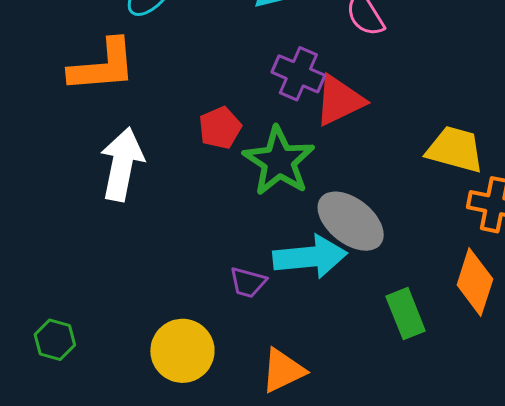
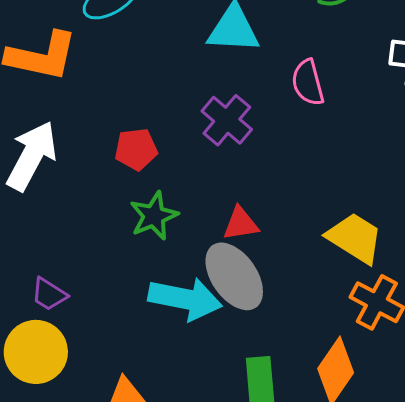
red triangle: (339, 101) -> (241, 224), moved, size x0.7
green star: (279, 161) -> (154, 216), moved, size x0.7
purple trapezoid: (248, 282) -> (49, 294), moved

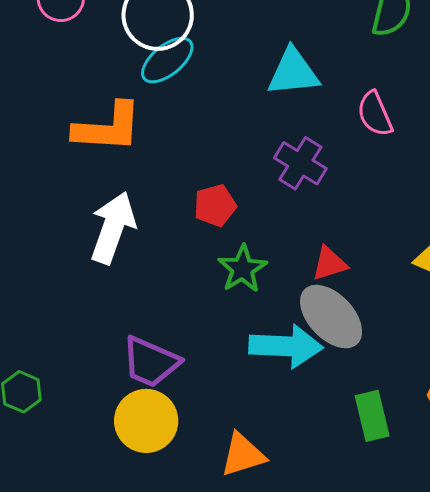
purple trapezoid: (49, 294) -> (151, 362), size x1.6

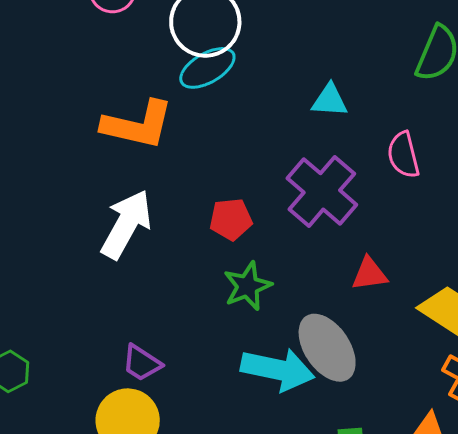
cyan triangle: (293, 72) -> (330, 100), size x0.7
purple cross: (300, 163) -> (322, 191), size x1.4
red triangle: (330, 264) -> (369, 274), moved
purple trapezoid: (151, 362) -> (142, 363), size x0.7

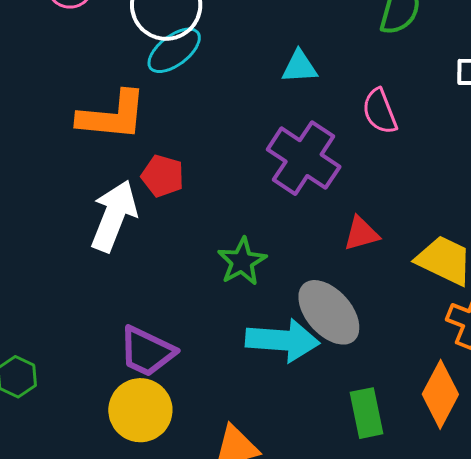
red pentagon: (231, 219) -> (163, 176), moved, turned 30
purple trapezoid: (142, 363) -> (147, 351), size x1.4

